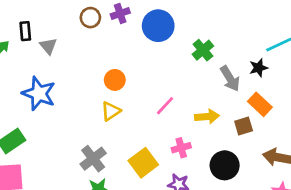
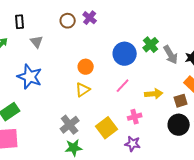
purple cross: (120, 14) -> (90, 18), turned -32
blue circle: (158, 26) -> (125, 54), moved
black rectangle: (25, 31) -> (20, 22), moved
gray arrow: (230, 79) -> (171, 55), moved
black circle: (225, 165) -> (179, 125), moved

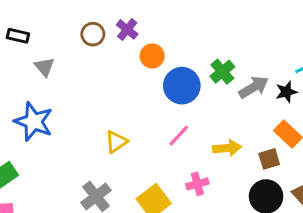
black rectangle: (20, 22) -> (18, 36), turned -72
gray arrow: (171, 55) -> (254, 87), turned -90
orange circle: (86, 67) -> (152, 56), moved

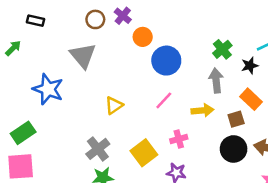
gray triangle: (44, 67) -> (83, 56), moved, size x1.6
green cross: (222, 72) -> (222, 49), moved
gray arrow: (254, 87) -> (216, 80), moved, turned -65

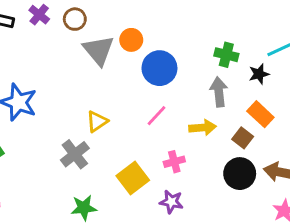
purple cross: (123, 16) -> (39, 15), moved
green cross: (222, 49) -> (226, 55), turned -36
gray triangle: (83, 56) -> (99, 50), moved
brown square: (236, 119) -> (243, 138), turned -35
gray cross: (98, 149) -> (75, 154), moved

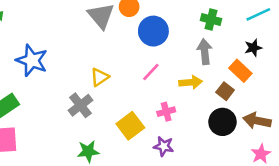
black star: (259, 74) -> (253, 48), moved

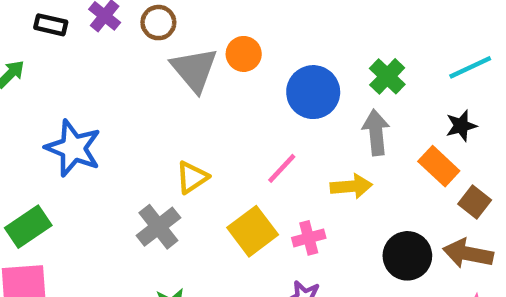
green cross: (211, 20) -> (387, 76), turned 30
blue circle: (153, 31) -> (313, 92), moved
brown square: (225, 91) -> (475, 202), moved
yellow square: (130, 126) -> (253, 231), moved

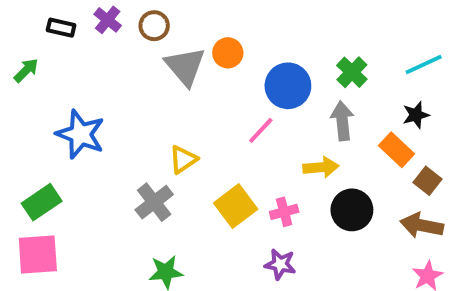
pink line: (282, 168) -> (261, 130), moved
black circle: (407, 256) -> (352, 210), moved

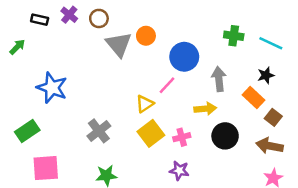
cyan line: (424, 64) -> (271, 43), turned 50
green cross: (352, 72) -> (234, 36), moved, turned -36
yellow triangle: (183, 160) -> (145, 104), moved
pink square: (38, 255) -> (46, 168), moved

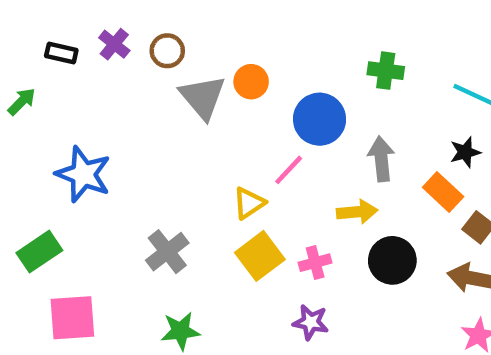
green cross: (234, 36) -> (386, 71), moved

